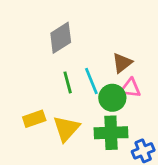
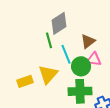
gray diamond: (61, 38) -> (59, 23), moved
green line: (68, 82) -> (49, 40), moved
yellow triangle: (66, 129) -> (48, 74), moved

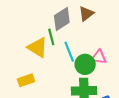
brown triangle: (88, 41) -> (86, 14), moved
yellow triangle: (48, 74) -> (38, 47), moved, turned -40

